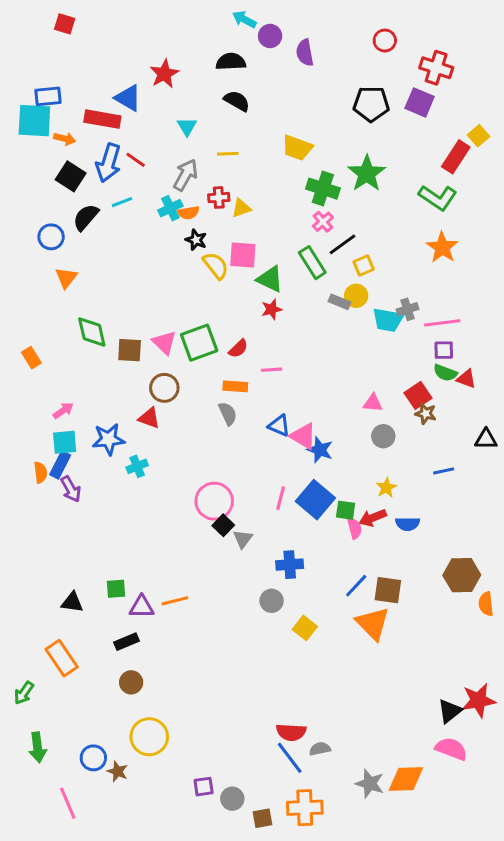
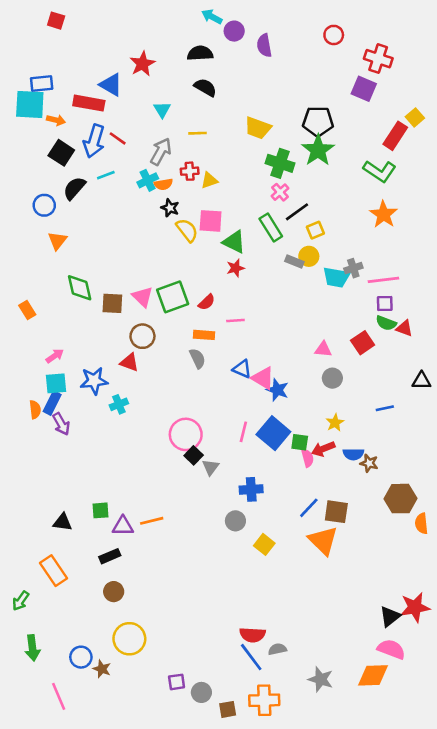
black pentagon: (371, 104) -> (318, 121), moved
brown star: (426, 414) -> (369, 463), moved
orange diamond: (406, 779) -> (373, 675), moved

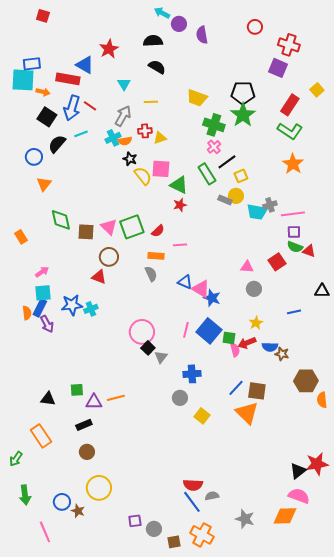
red rectangle: (395, 136) -> (290, 105), moved
blue star: (94, 381) -> (72, 305), moved
orange cross: (264, 700) -> (202, 535), turned 30

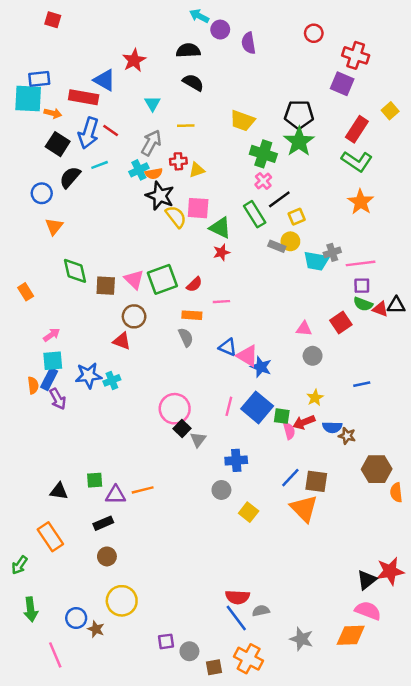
black star: (130, 159) -> (160, 196), size x1.6
black triangle: (322, 291) -> (396, 305), moved

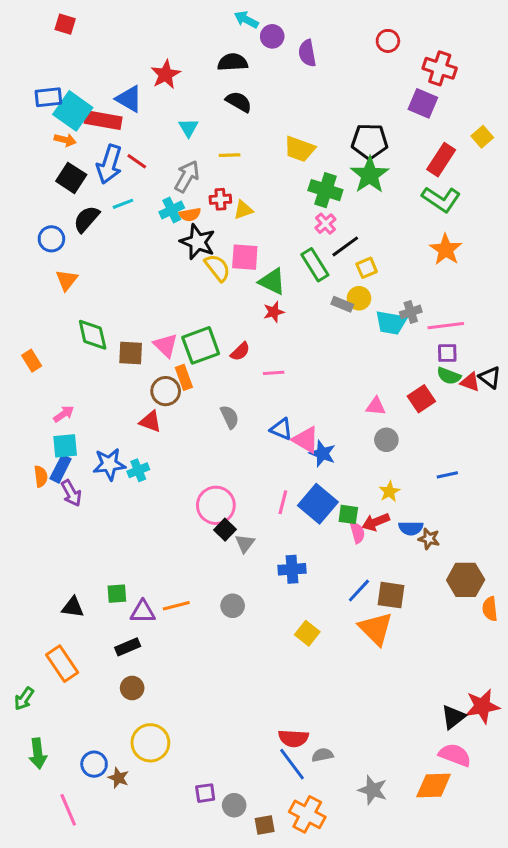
cyan square: (28, 98) -> (73, 111), moved, turned 32
black triangle: (396, 305) -> (490, 377), turned 36
orange rectangle: (192, 315) -> (184, 377), moved, turned 66
gray circle: (221, 490) -> (233, 606), moved

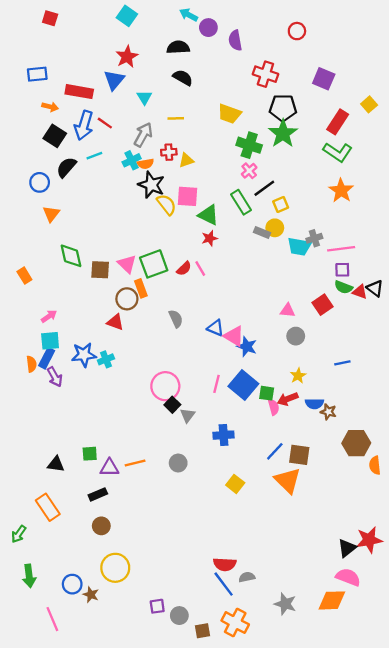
red cross: (440, 68) -> (265, 74), moved
blue triangle: (129, 99) -> (114, 80), moved, turned 40
cyan square: (73, 111) -> (127, 16), moved, size x0.7
pink line: (274, 373) -> (200, 269), moved, turned 63

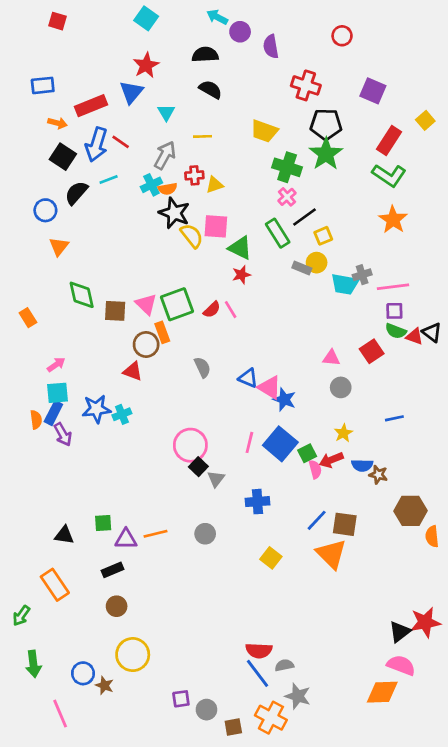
red rectangle: (79, 92) -> (91, 106), turned -32
green square: (267, 393) -> (307, 453), turned -35
gray star: (285, 604) -> (298, 696), moved

